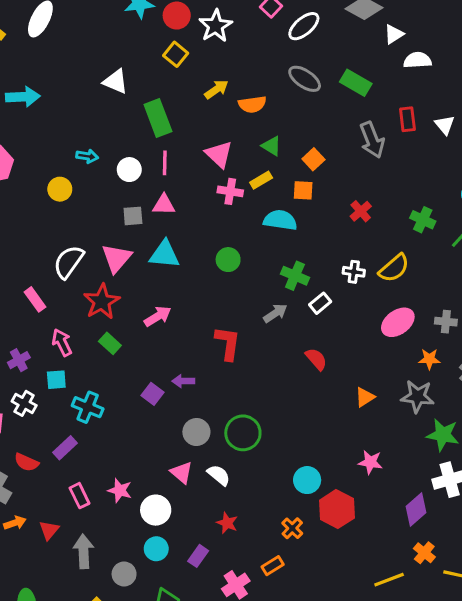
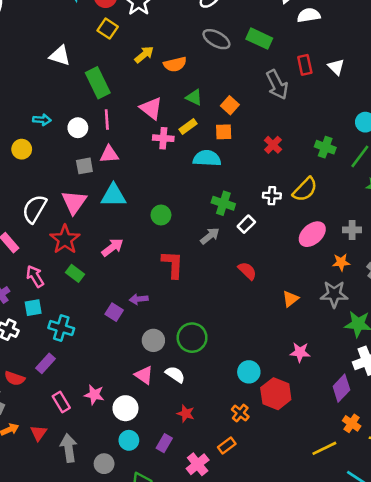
green circle: (228, 260) -> (161, 215), moved

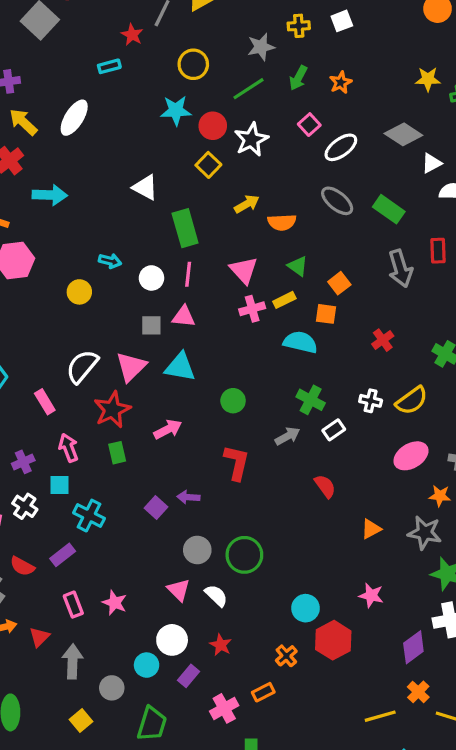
pink cross: (163, 138) -> (252, 309), turned -30
green rectangle: (75, 273) -> (117, 453), turned 30
white circle: (125, 408) -> (172, 640), moved

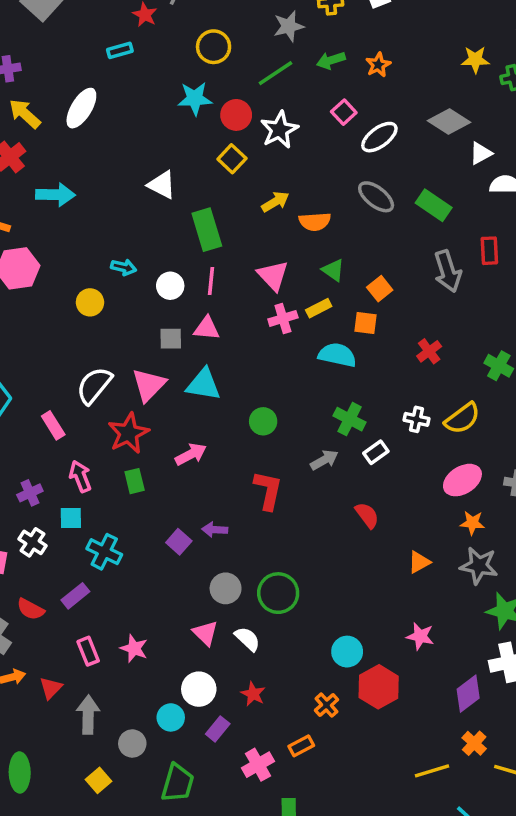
green arrow: (298, 78) -> (331, 60), turned 45
orange star: (440, 496) -> (472, 523), moved

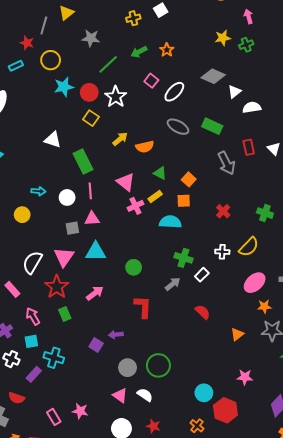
gray star: (289, 26) -> (91, 38), moved, turned 30
yellow circle: (214, 47) -> (51, 60), moved
purple rectangle: (75, 596) -> (34, 374), moved

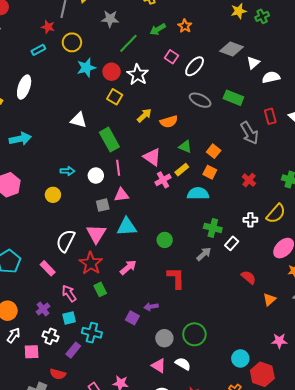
orange square: (184, 201) -> (210, 172), turned 32
red semicircle: (203, 312) -> (249, 277), moved

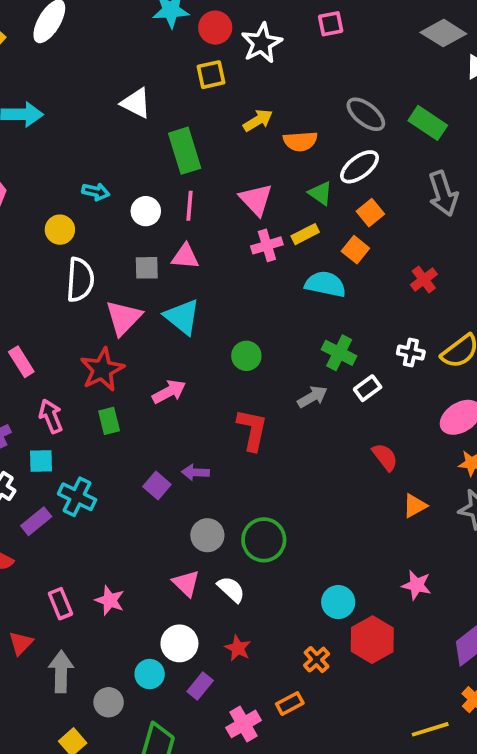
pink square: (171, 57) -> (331, 24), turned 32
white ellipse: (195, 66) -> (359, 167), moved
yellow square: (115, 97) -> (211, 75), turned 35
cyan triangle: (127, 227) -> (182, 317), turned 30
white semicircle: (66, 241) -> (80, 280), moved, turned 145

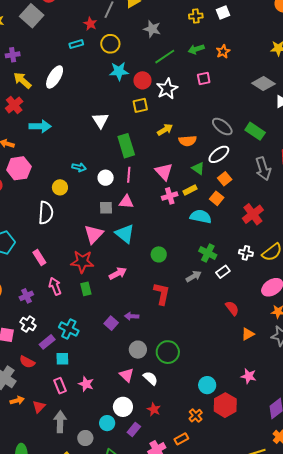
white triangle: (136, 103) -> (100, 120), turned 30
white semicircle: (80, 280) -> (46, 213), moved
red cross: (424, 280) -> (253, 214), size x1.5
red star: (102, 370) -> (82, 262), turned 30
cyan square: (41, 461) -> (62, 359), moved

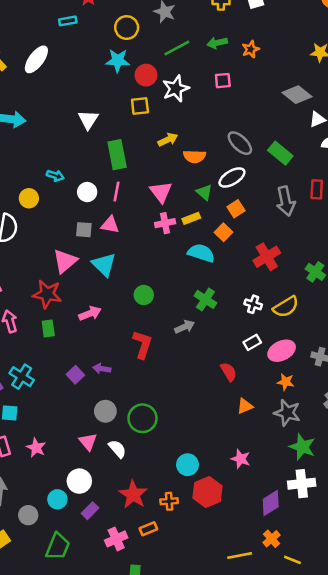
yellow circle: (110, 44) -> (127, 28), moved
white rectangle: (223, 272) -> (252, 342), moved
red star: (154, 409) -> (133, 495), moved, size x1.6
orange cross: (196, 416) -> (169, 501), turned 32

